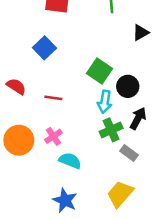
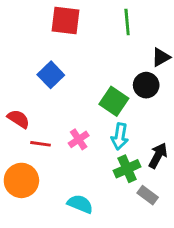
black circle: (128, 86) -> (146, 85), moved
red line: (53, 98) -> (41, 144), moved
pink cross: (53, 136) -> (79, 139), moved

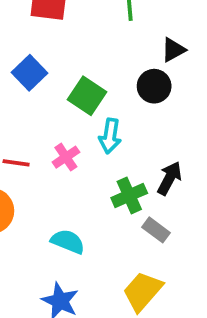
green square: (114, 101) -> (87, 96), moved
cyan arrow: (120, 136) -> (110, 136), moved

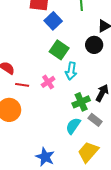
blue square: (29, 73) -> (53, 21), moved
cyan semicircle: (68, 241) -> (73, 126), moved, turned -78

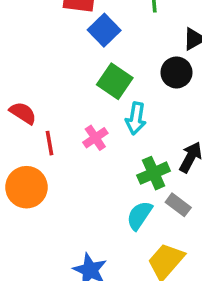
red line: (22, 85) -> (49, 143), turned 72

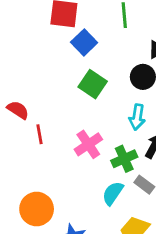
cyan arrow: (136, 118) -> (137, 117), moved
pink cross: (95, 138) -> (88, 144), moved, size x1.4
orange circle: (26, 187) -> (37, 209), moved

